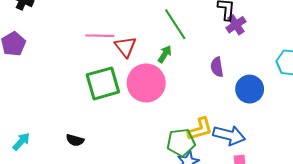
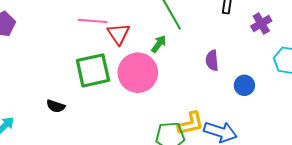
purple cross: (236, 25) -> (261, 24), moved
blue circle: (250, 89) -> (244, 85), size x0.7
black semicircle: (75, 140) -> (56, 106), moved

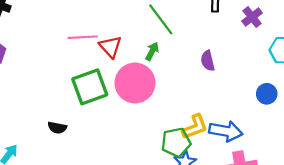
blue circle: (244, 85) -> (267, 94), moved

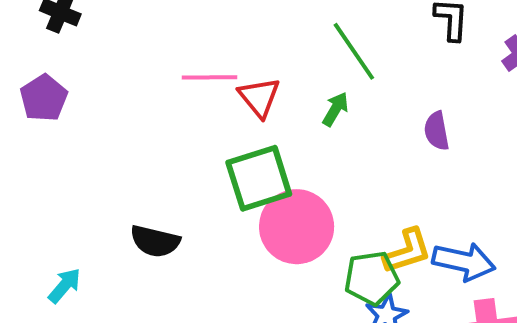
pink circle: (135, 83) -> (297, 227), moved
green square: (90, 87) -> (259, 178), moved
black semicircle: (57, 128) -> (155, 241), size x1.4

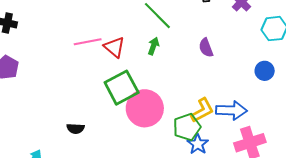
black semicircle: (155, 241) -> (76, 129), size x0.7

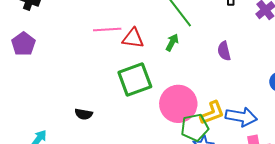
red triangle: (114, 47) -> (133, 38), turned -40
pink circle: (145, 108) -> (178, 104), moved

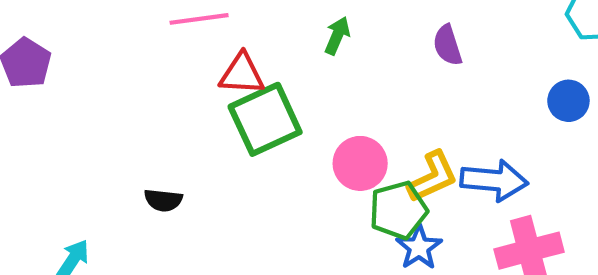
red triangle: (133, 38) -> (242, 74), moved
pink circle: (178, 104) -> (360, 163), size x0.7

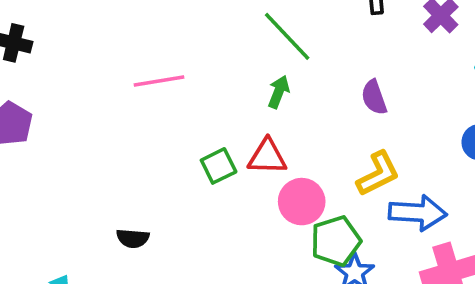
red triangle: (242, 74) -> (267, 157), moved
green square: (265, 119) -> (219, 166), size x0.6
yellow L-shape: (433, 177) -> (378, 174), moved

